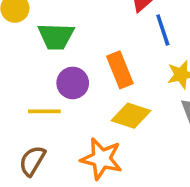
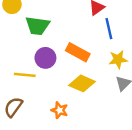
orange rectangle: (120, 70) -> (78, 52), turned -45
orange star: (101, 159) -> (60, 110), size x0.6

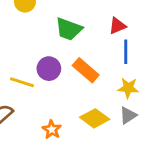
green trapezoid: (37, 26) -> (69, 29), moved
yellow diamond: (82, 83) -> (95, 118), moved

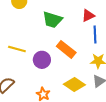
purple circle: (49, 69) -> (42, 60), moved
yellow line: (22, 82) -> (17, 49), moved

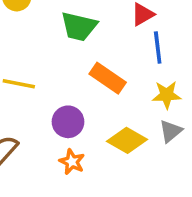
purple circle: (42, 60) -> (68, 122), moved

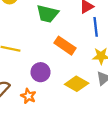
orange star: (72, 162) -> (28, 96), moved

